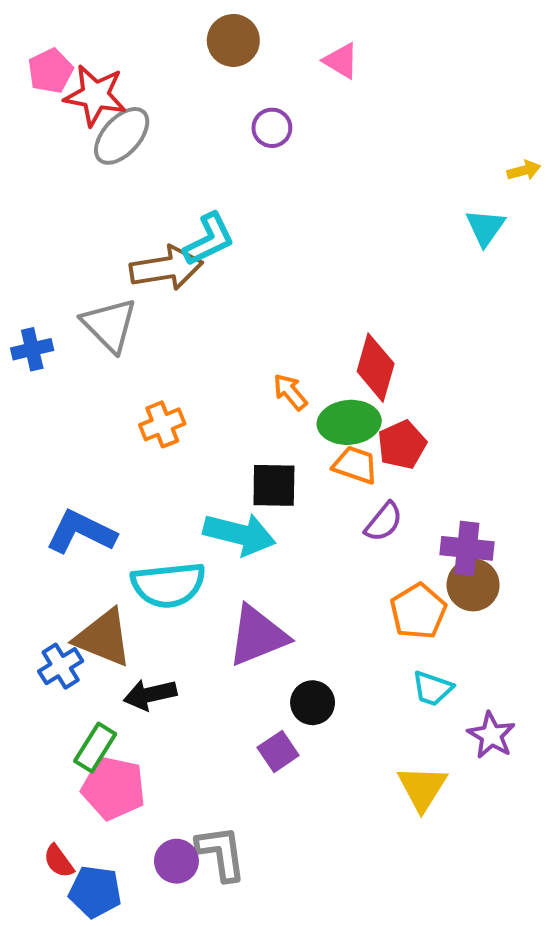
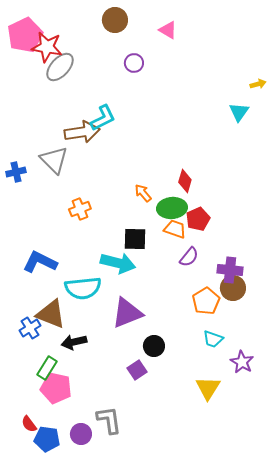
pink pentagon: (50, 71) -> (25, 35), size x1.6
red diamond: (376, 368) -> (185, 181), size x0.7
purple circle: (176, 861) -> (81, 434), moved

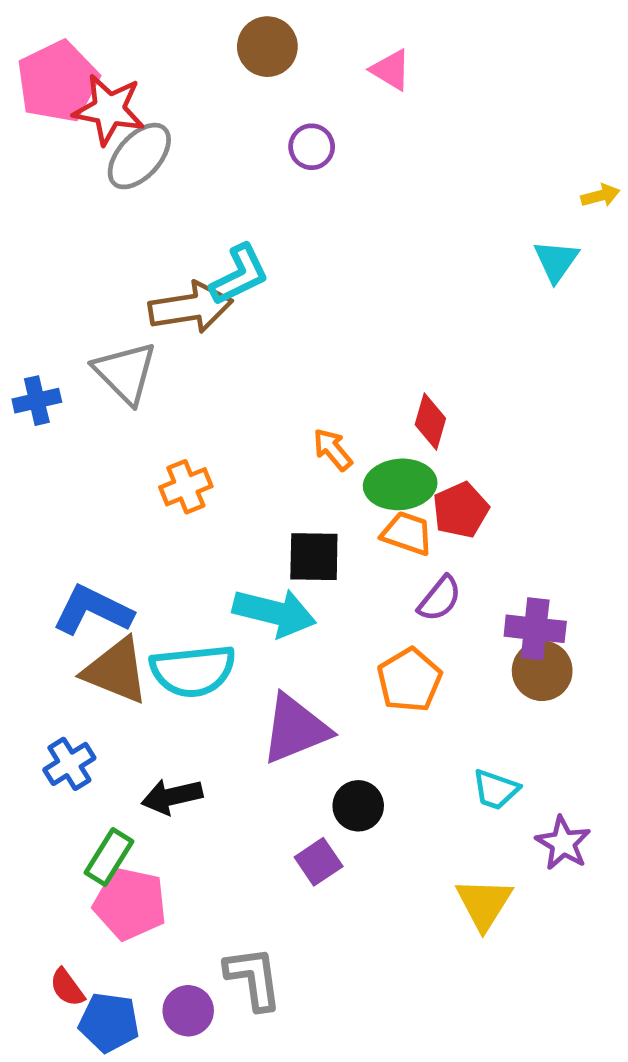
orange pentagon: (206, 301) -> (409, 680), moved
brown triangle: (51, 314) -> (116, 671), moved

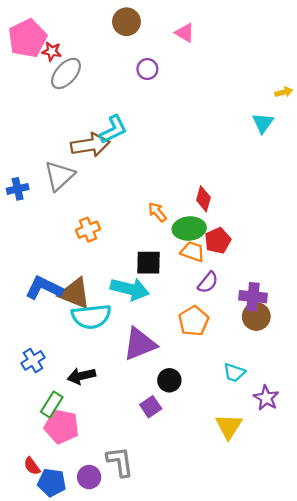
red star: (109, 109) -> (52, 51), size x0.6
gray triangle: (125, 373) -> (59, 176), turned 32
brown triangle: (116, 671) -> (75, 293), moved

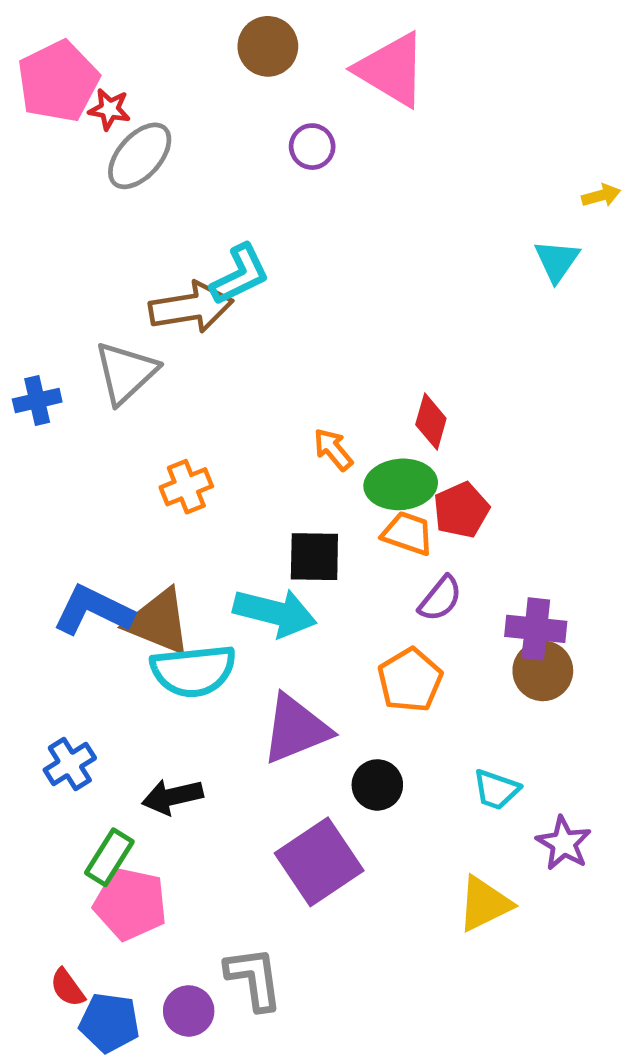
pink triangle: (185, 33) -> (391, 70), size x1.8
black circle: (169, 380) -> (377, 785), moved
purple square: (151, 407) -> (319, 862), size x1.8
yellow triangle: (229, 426) -> (485, 904), turned 32

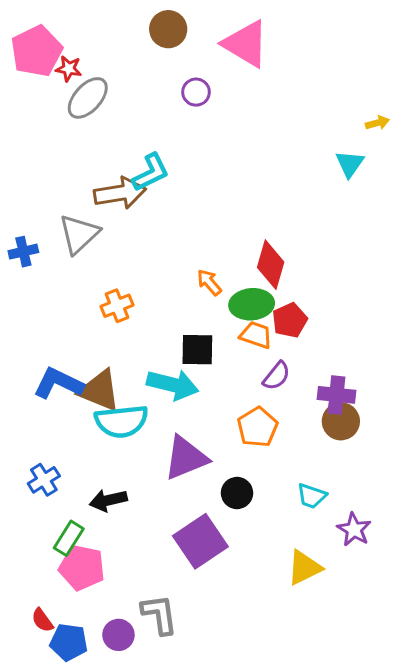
red diamond: (431, 421) -> (271, 265), size x1.4

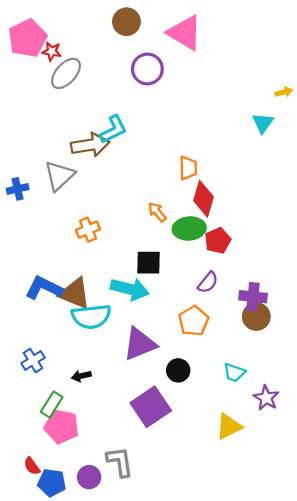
purple circle: (196, 92) -> (147, 69), size x1.5
orange trapezoid: (256, 335) -> (188, 168), moved, turned 70
black arrow: (108, 500) -> (81, 376), size x0.7

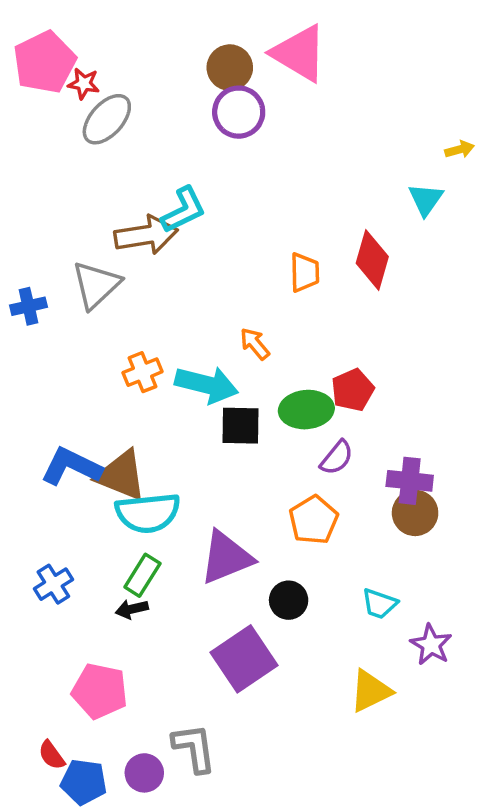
brown circle: (126, 22) -> (230, 68), moved
red diamond: (203, 199) -> (372, 260), moved
green ellipse: (189, 228) -> (306, 410), moved
cyan arrow: (130, 289) -> (207, 385), moved
green rectangle: (52, 404) -> (142, 575), moved

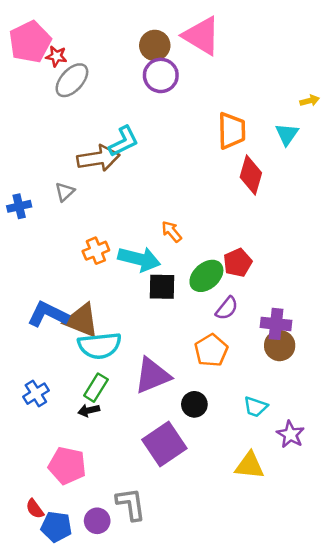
orange trapezoid: (305, 272) -> (232, 131), moved, size x1.4
gray triangle: (96, 285) -> (65, 192), size x0.6
green ellipse: (306, 410) -> (206, 276), turned -36
yellow triangle: (370, 691) -> (250, 466), turned 32

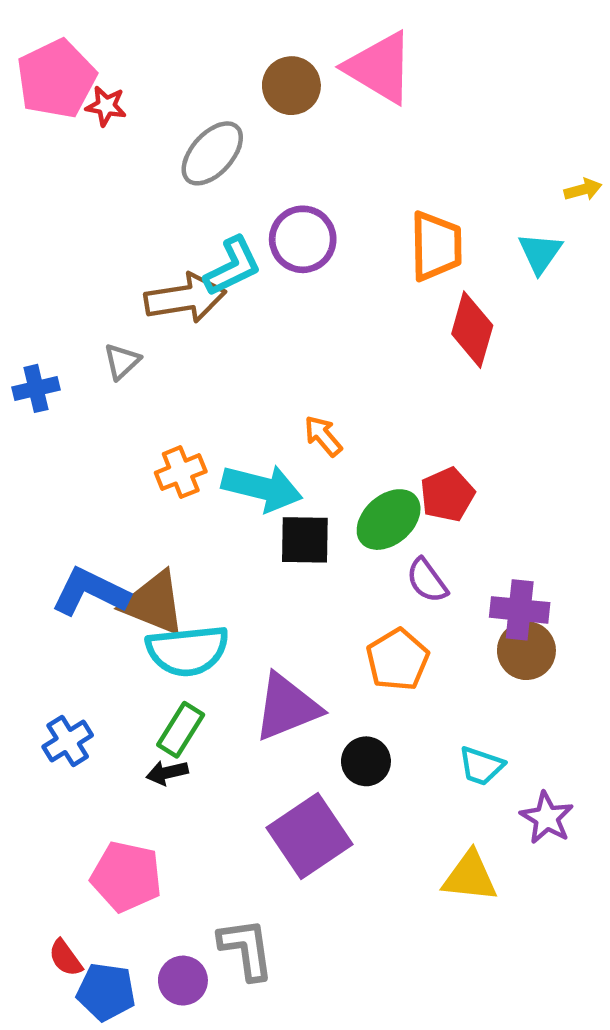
purple circle: (161, 75) -> (303, 239), moved
gray ellipse: (72, 80) -> (212, 153), moved
purple semicircle: (227, 308) -> (427, 581), turned 105

